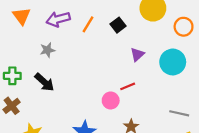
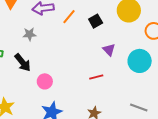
purple triangle: (137, 54) -> (109, 50), turned -40
pink circle: (111, 100) -> (45, 81), moved

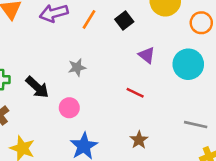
gray star: (29, 34) -> (77, 67), moved
red line: (96, 77) -> (135, 93), turned 48

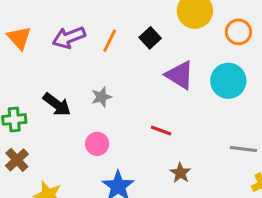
purple triangle: (147, 55) -> (180, 75), size x1.5
black arrow: (37, 87) -> (57, 104), moved
red line: (135, 93) -> (161, 130), moved

